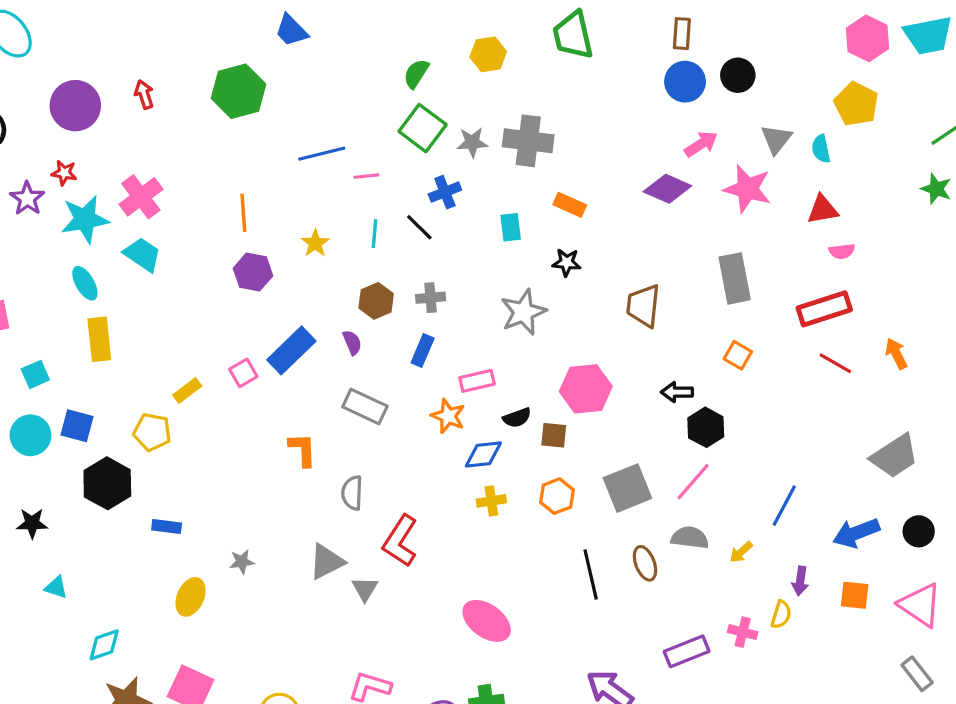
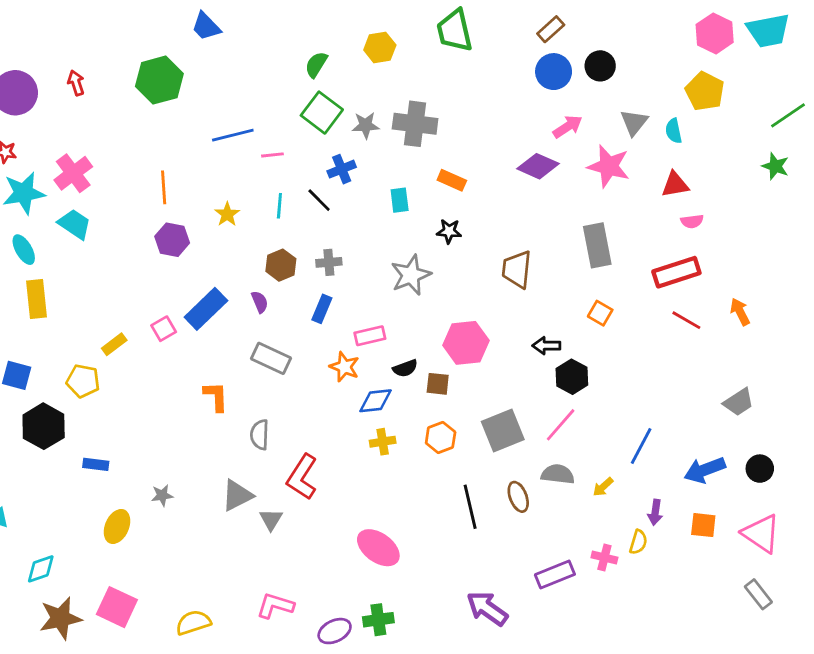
brown rectangle: (682, 34) -> (551, 29), turned 44
gray trapezoid: (895, 456) -> (739, 402), size x0.7

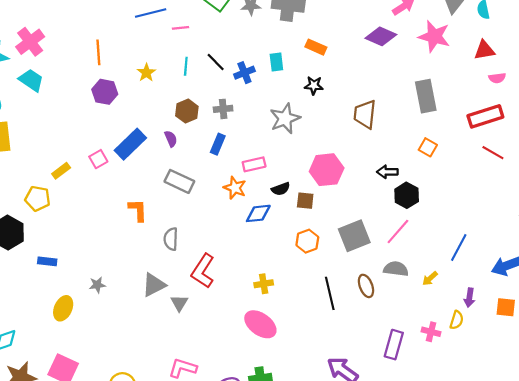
blue cross: (342, 169) -> (244, 73), moved
yellow cross: (383, 442) -> (264, 284), moved
purple rectangle: (555, 575) -> (394, 345), turned -52

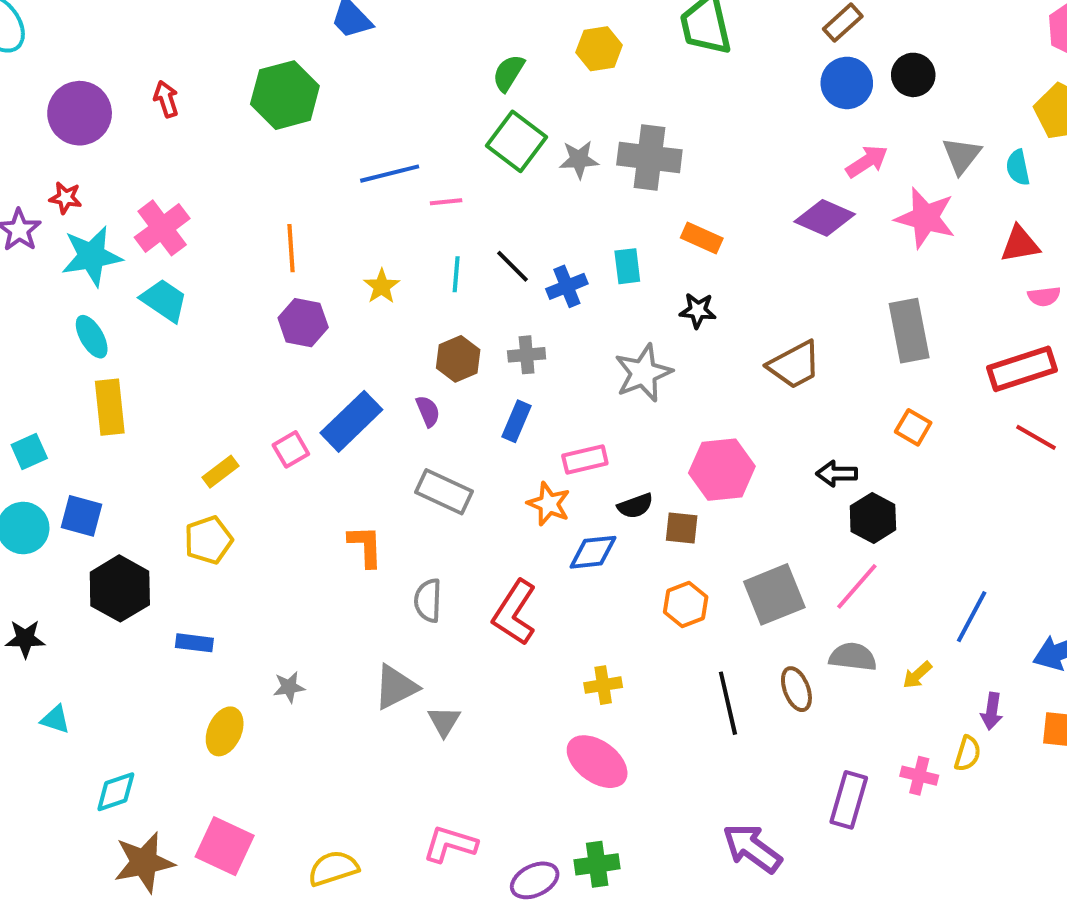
brown trapezoid: (365, 114) -> (794, 365), turned -124
yellow pentagon: (38, 198) -> (208, 540), moved, turned -30
red L-shape: (203, 271) -> (515, 613), moved

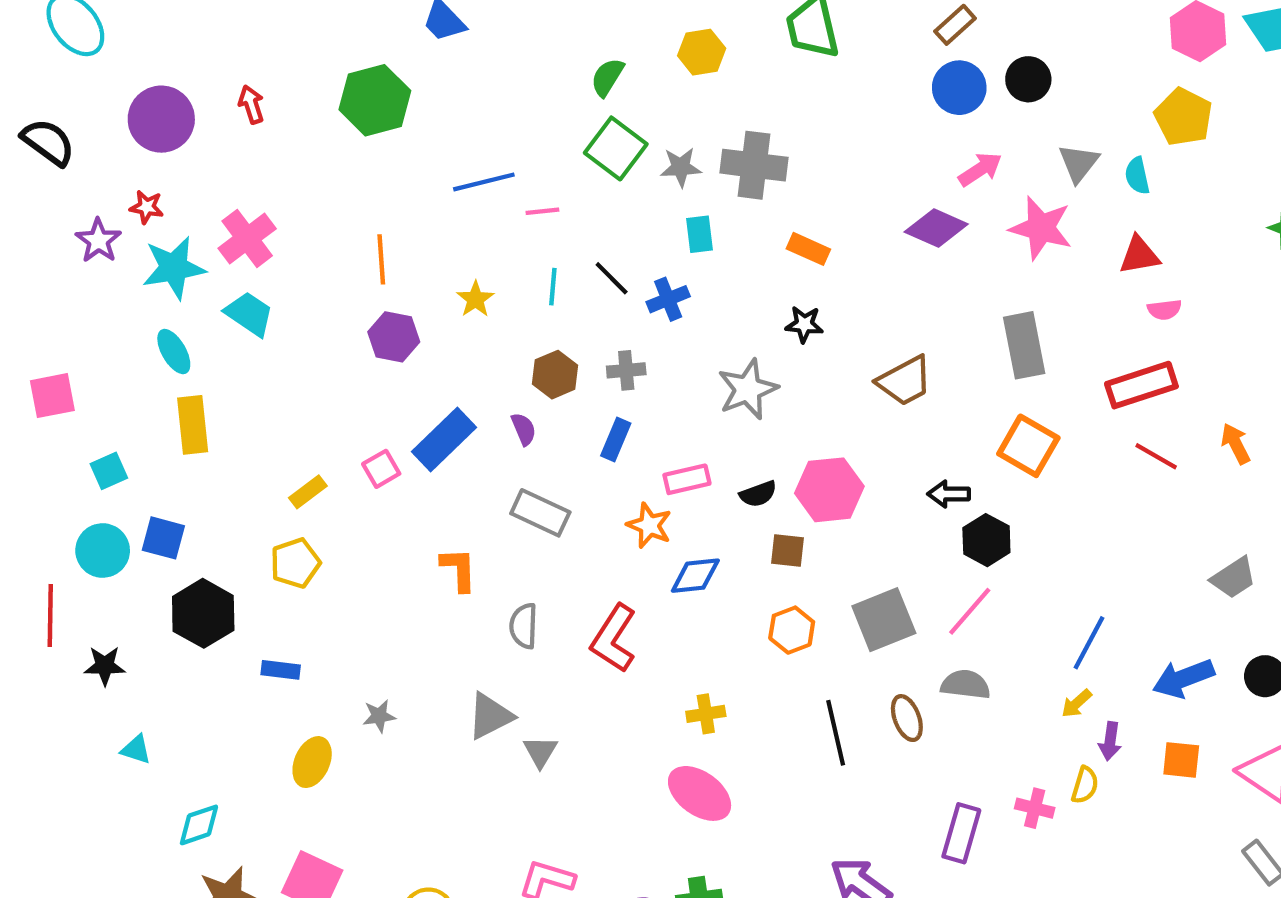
cyan rectangle: (627, 266) -> (700, 234), moved
orange square: (913, 427) -> (1028, 446), size x1.6
black semicircle: (635, 506) -> (758, 494), moved
yellow arrow: (917, 675) -> (1077, 703), moved

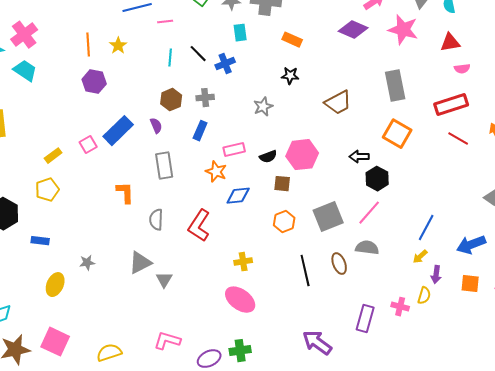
yellow star: (475, 299) -> (118, 46), moved
gray star: (748, 389) -> (263, 107), size x0.7
gray rectangle: (540, 513) -> (164, 166), turned 56

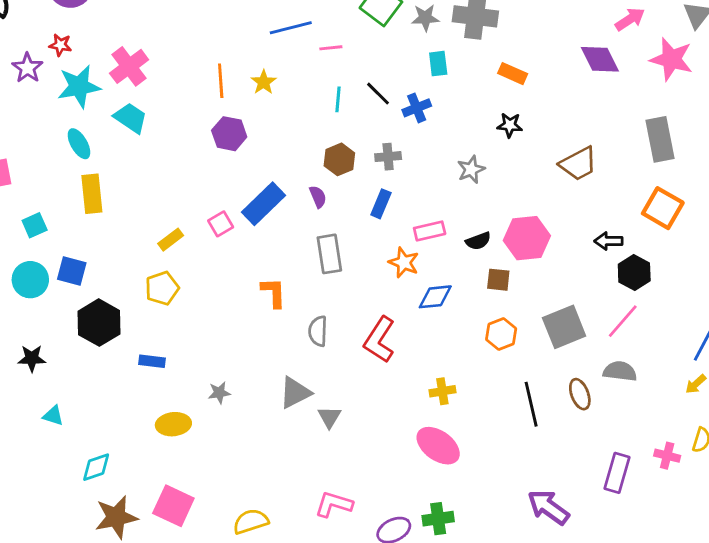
purple diamond: (353, 30) -> (600, 59), turned 40
yellow ellipse: (55, 285) -> (173, 424), turned 60

